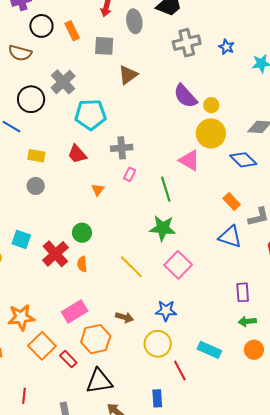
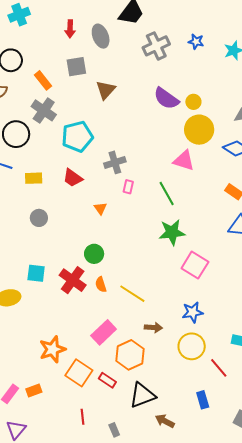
orange rectangle: (72, 31) -> (43, 80), moved
yellow rectangle: (36, 156) -> (34, 178), moved
yellow line: (131, 267) -> (132, 294), moved
red line: (24, 396) -> (82, 417), moved

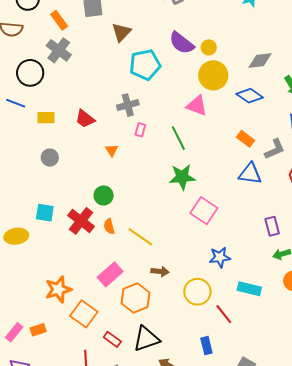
cyan pentagon: (77, 137) -> (145, 65), moved
blue star: (193, 312) -> (220, 257), moved
red rectangle: (107, 380) -> (112, 339), moved

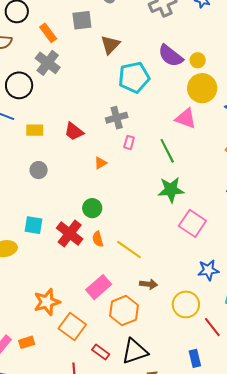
orange triangle: (112, 150) -> (100, 163), turned 32

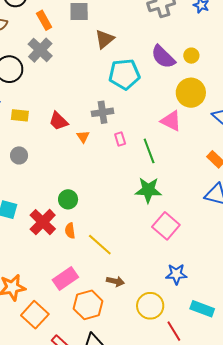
yellow circle: (198, 60) -> (191, 56), moved
pink rectangle: (129, 142) -> (120, 139), moved, turned -40
orange triangle: (100, 163) -> (83, 137), moved, turned -40

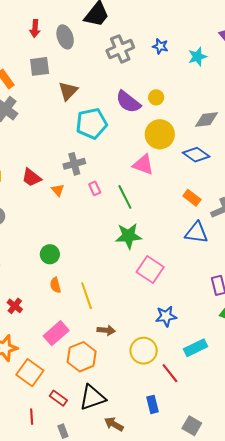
red cross: (43, 222) -> (15, 306), moved, size x0.6
yellow line: (100, 245) -> (87, 296), turned 36
cyan rectangle: (202, 309) -> (196, 348), turned -40

